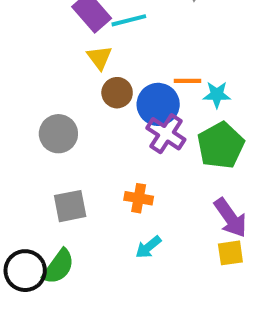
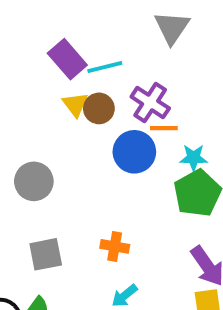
brown circle: (117, 93) -> (99, 108), moved
cyan star: (217, 95) -> (194, 158), moved
purple cross: (166, 134) -> (150, 103), moved

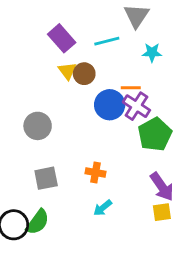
cyan line: (105, 67) -> (107, 41), moved
purple cross: (150, 103) -> (136, 106), moved
cyan star: (194, 158) -> (152, 52), moved

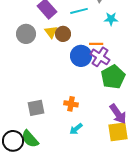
gray circle: (38, 126) -> (26, 34), moved
yellow square: (162, 212) -> (118, 132), size x1.5
green semicircle: (38, 222) -> (30, 139), turned 102

